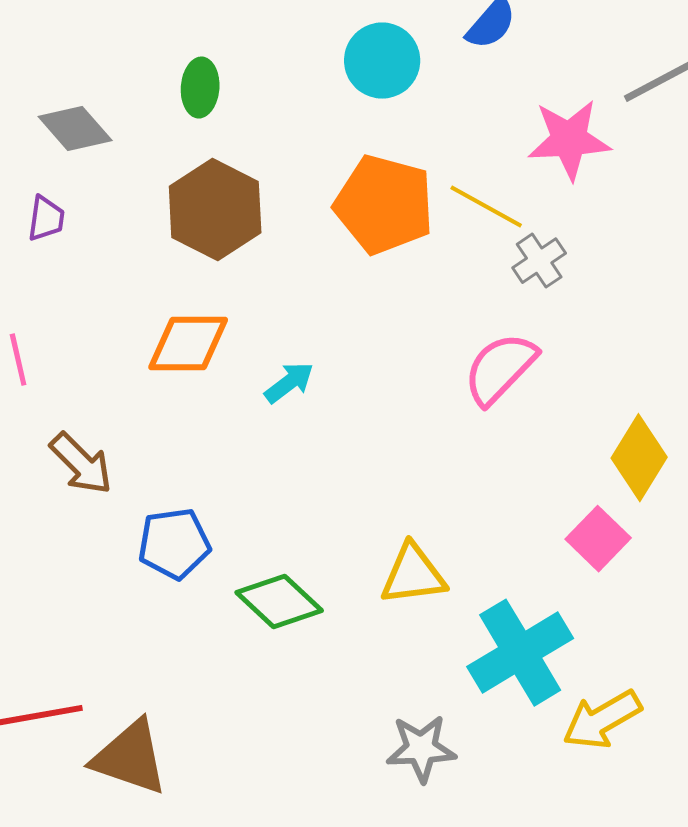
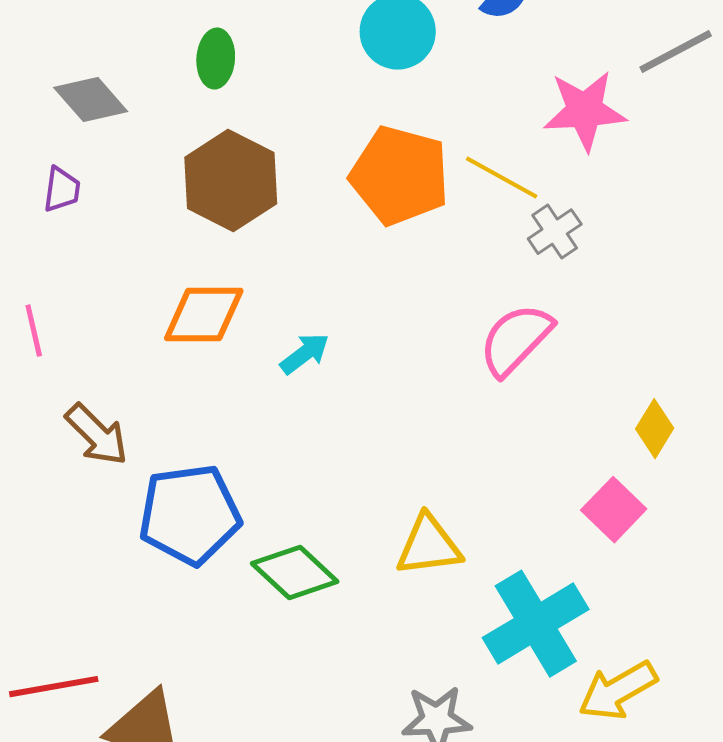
yellow diamond: (639, 458) -> (655, 429), size x0.7
blue pentagon: (174, 544) -> (190, 515), size x1.4

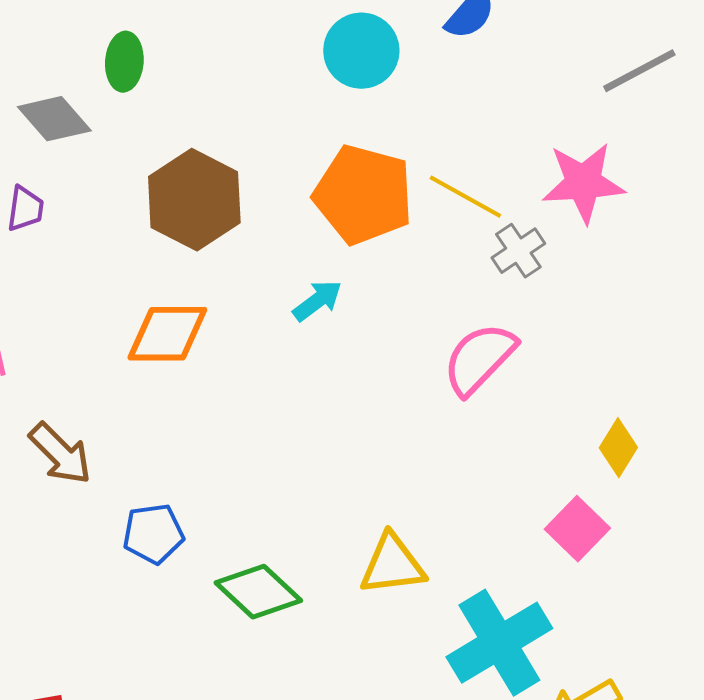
green ellipse: (216, 59) -> (124, 62), moved
pink star: (585, 111) -> (583, 183), moved
cyan arrow: (305, 354) -> (317, 301), moved
blue pentagon: (190, 515) -> (153, 534), size x0.6

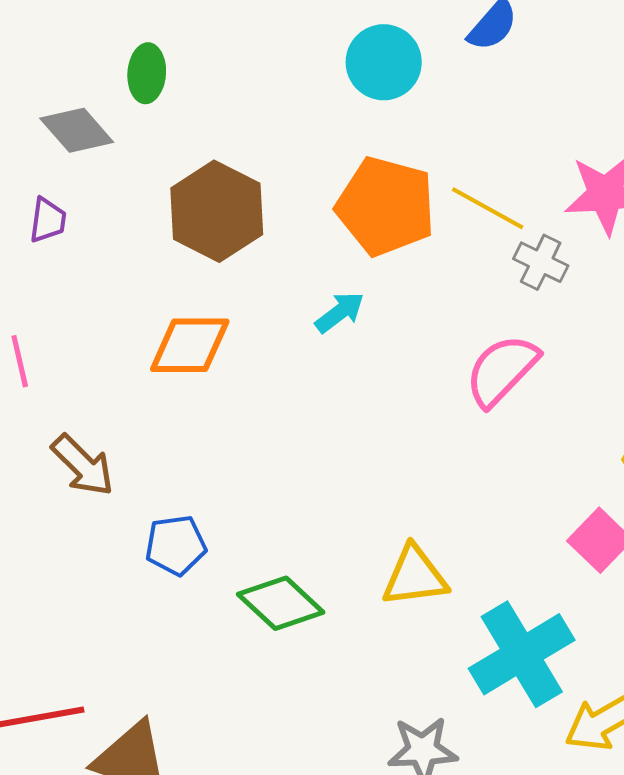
gray cross: (518, 251) -> (541, 262), turned -30

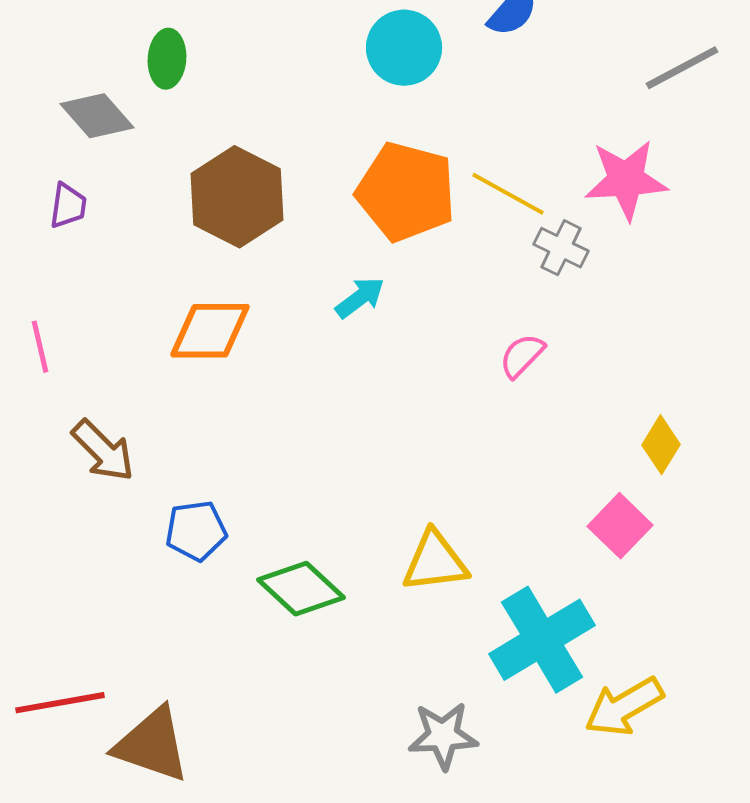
pink semicircle: (502, 370) -> (522, 356), size x0.6

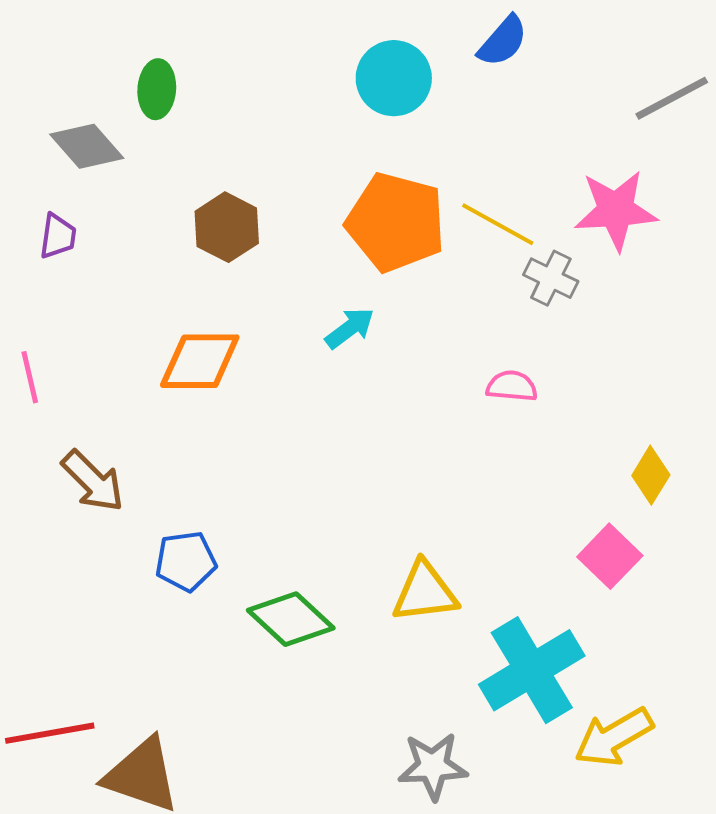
brown hexagon: (237, 197) -> (227, 227), size x0.7
pink semicircle: (522, 356) -> (512, 386), turned 51

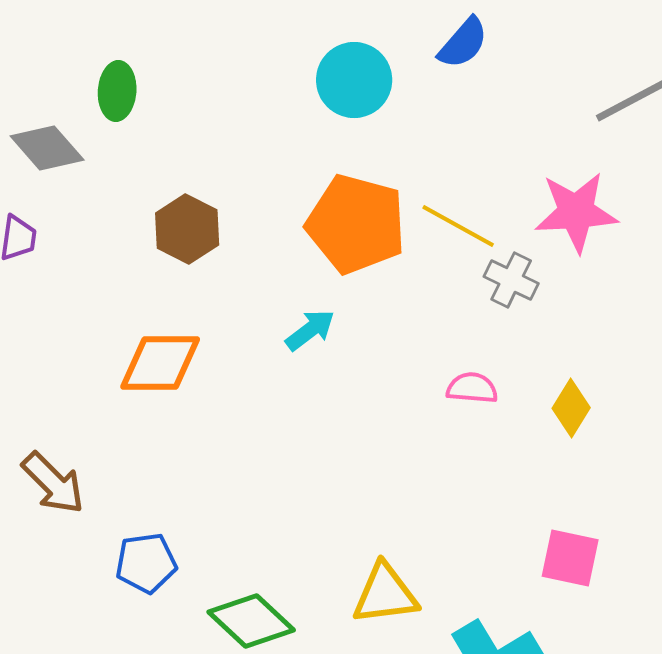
yellow diamond: (651, 475) -> (571, 408), moved
pink square: (610, 556) -> (570, 558), turned -32

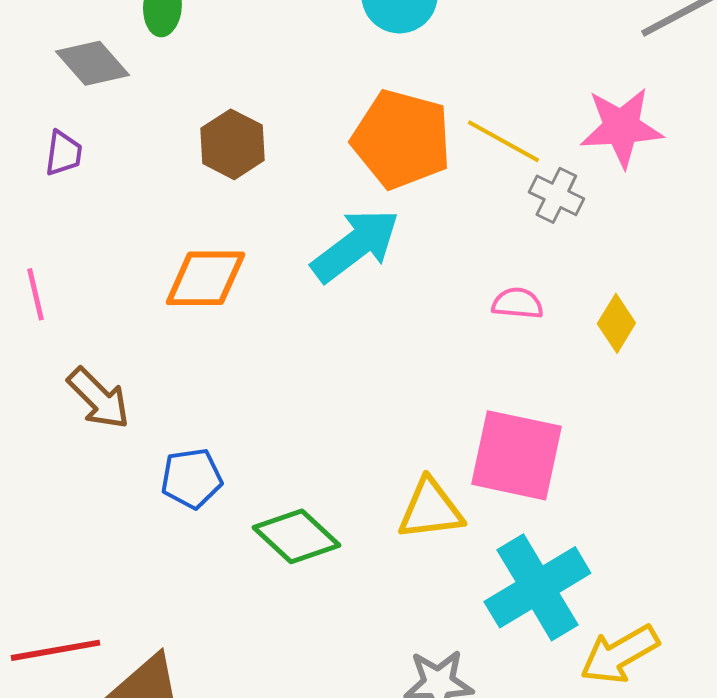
cyan arrow: (310, 330) -> (355, 245), size x1.8
pink square: (570, 558) -> (516, 455), moved, size x1.6

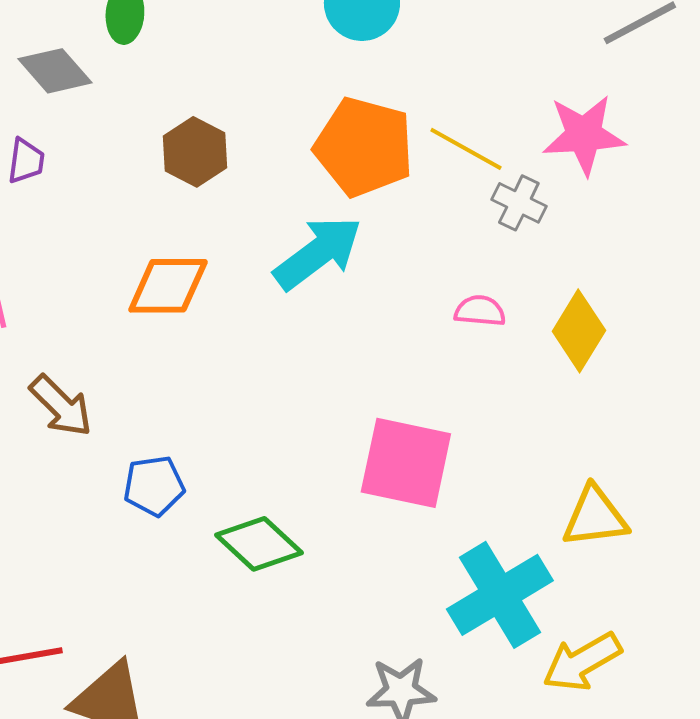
yellow diamond: (616, 323) -> (579, 331), size x1.4
pink square: (516, 455) -> (406, 463), moved
yellow triangle: (430, 509) -> (595, 517), moved

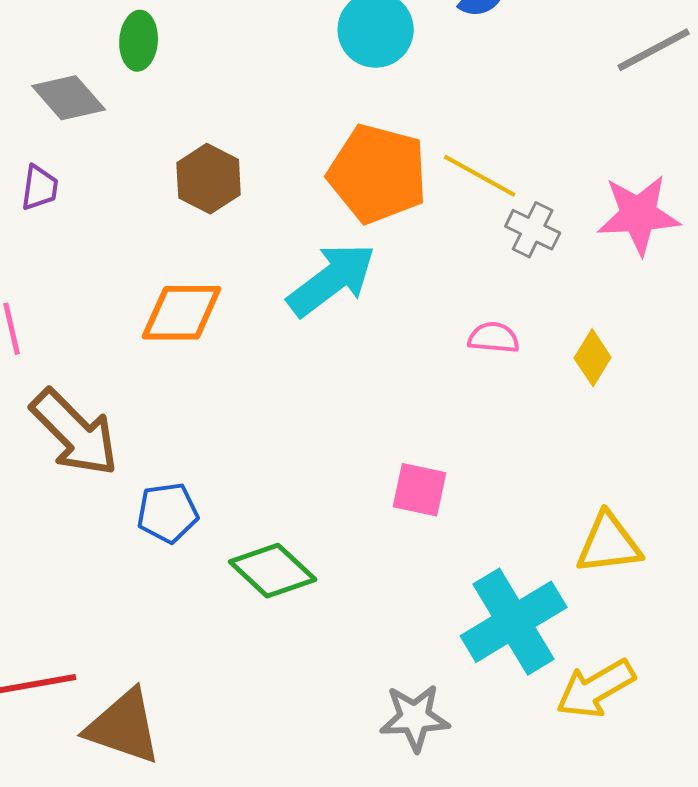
pink star: (584, 135) -> (639, 215), moved
yellow diamond: (579, 331) -> (593, 358), size x0.7
brown arrow: (61, 406) -> (75, 433), size x1.4
pink square: (406, 463) -> (420, 490), size x0.6

